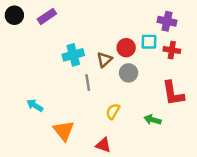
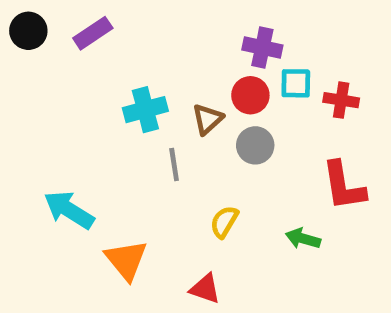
purple cross: (167, 21) -> (262, 47), moved
cyan arrow: (35, 105) -> (69, 210), size x1.5

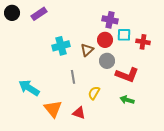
gray line: (174, 164) -> (73, 77), moved
red L-shape: (344, 186) -> (127, 75), moved, turned -60
red triangle: (205, 289) -> (79, 113), moved

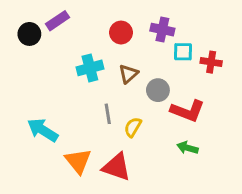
black circle: (12, 13) -> (29, 34), moved
red circle: (105, 40) -> (121, 33), moved
yellow semicircle: (94, 93) -> (133, 127), moved
red triangle: (79, 113) -> (117, 167), size x1.5

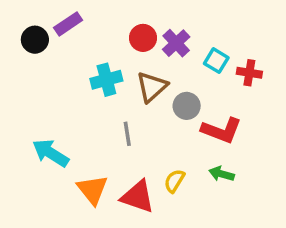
purple cross: (162, 30) -> (176, 43), moved, turned 35
cyan square: (183, 52) -> (216, 61), turned 30
brown triangle: (128, 74) -> (152, 87), size x1.4
yellow semicircle: (133, 127) -> (174, 181), moved

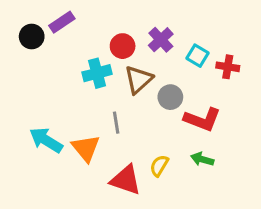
red circle: (143, 38) -> (123, 46), moved
orange triangle: (92, 190) -> (86, 148), moved

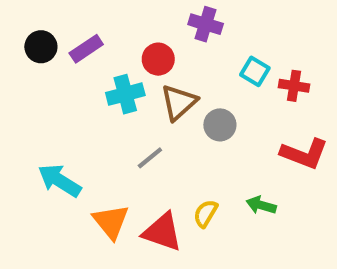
purple rectangle: (62, 22) -> (86, 49), moved
purple cross: (161, 40) -> (206, 24), moved, turned -30
red L-shape: (202, 119) -> (304, 154), moved
gray line: (116, 123) -> (150, 158), turned 60
orange triangle: (86, 148) -> (111, 222), moved

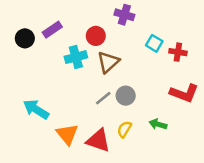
black circle: (41, 47) -> (25, 38), moved
gray circle: (220, 125) -> (126, 96), moved
gray line: (150, 158) -> (103, 98), moved

